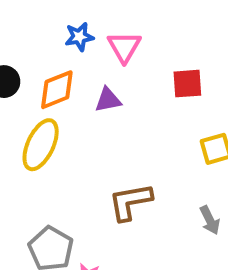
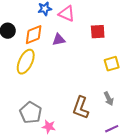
pink triangle: (124, 47) -> (67, 14), turned -36
brown L-shape: (130, 202) -> (81, 108), moved, turned -60

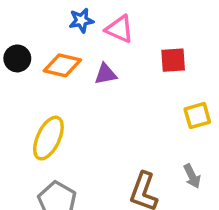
orange diamond: (34, 35) -> (62, 65), turned 35
yellow ellipse: (26, 62) -> (48, 138), moved

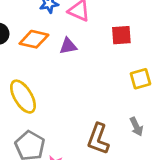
yellow ellipse: (48, 138) -> (23, 97), turned -56

